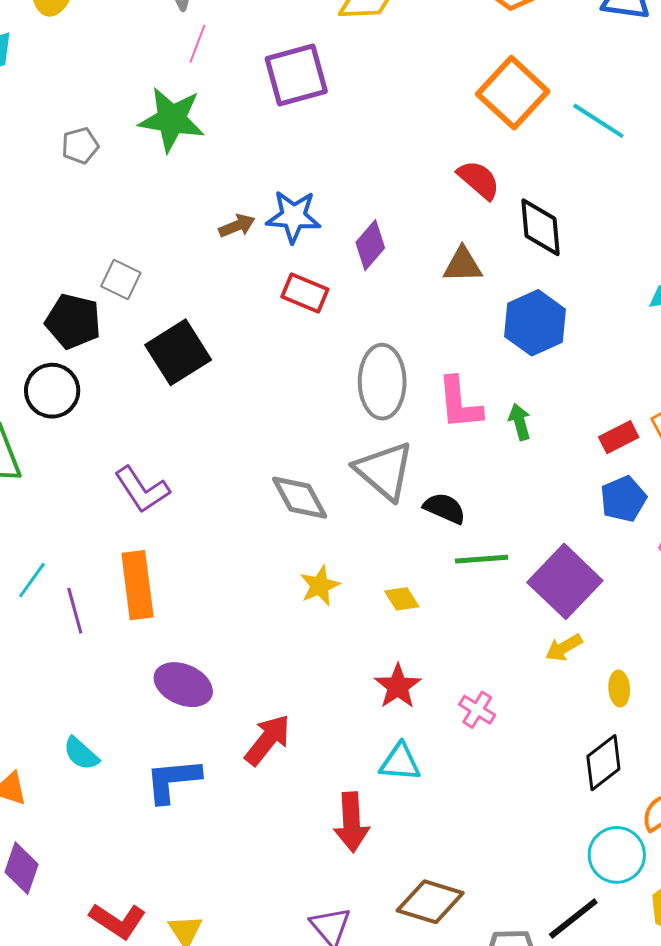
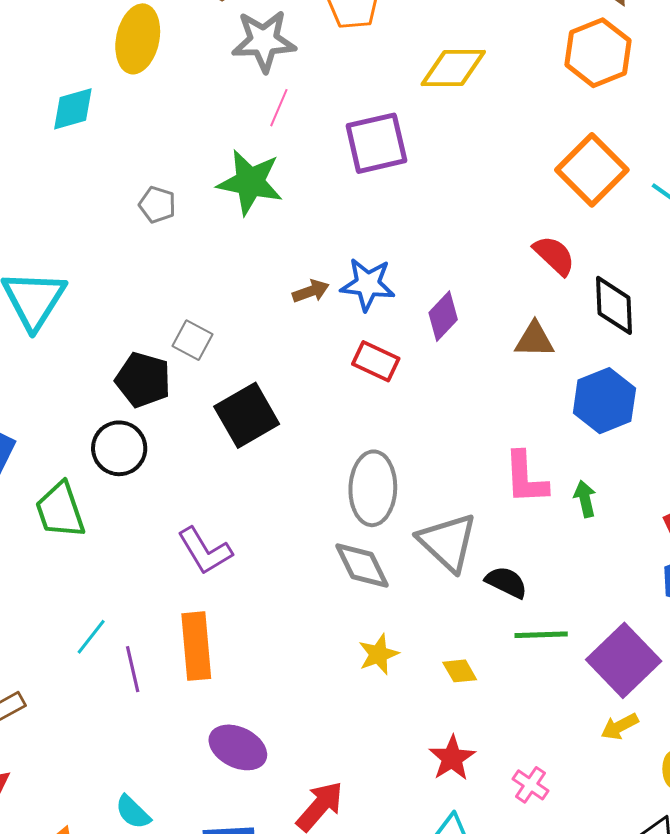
gray pentagon: (80, 146) -> (157, 205), turned 30
gray ellipse: (382, 382) -> (373, 488), moved

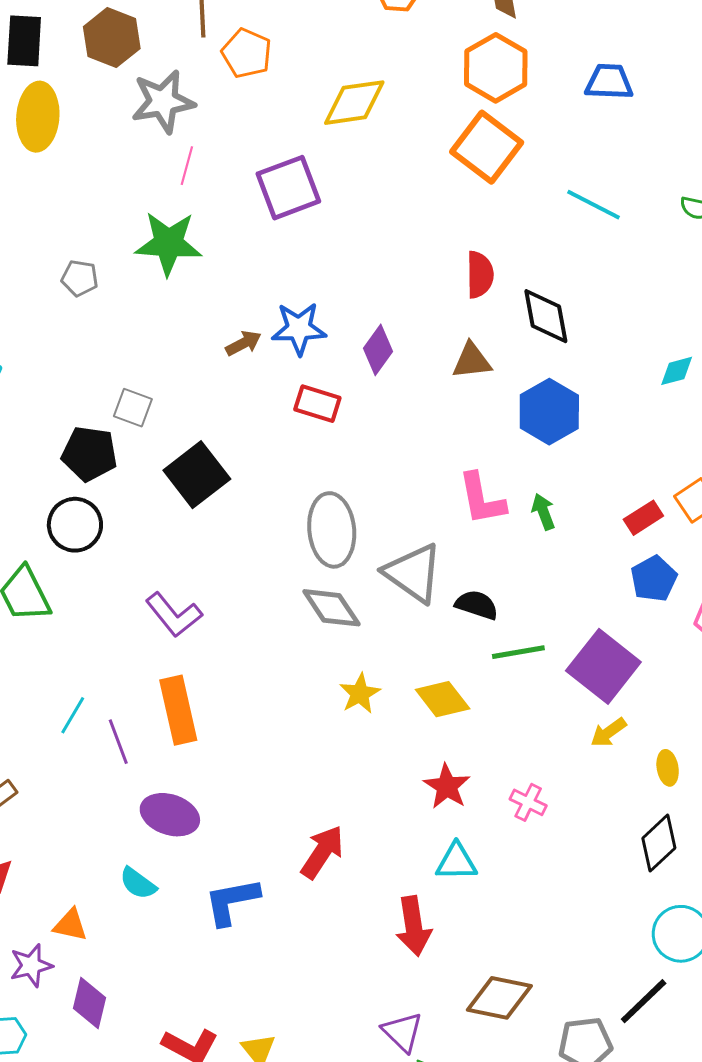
orange square: (592, 170) -> (487, 147), moved
red semicircle: (554, 255) -> (480, 275), turned 54
yellow diamond: (460, 671) -> (443, 699), size x1.5
purple ellipse: (238, 747) -> (170, 815), moved

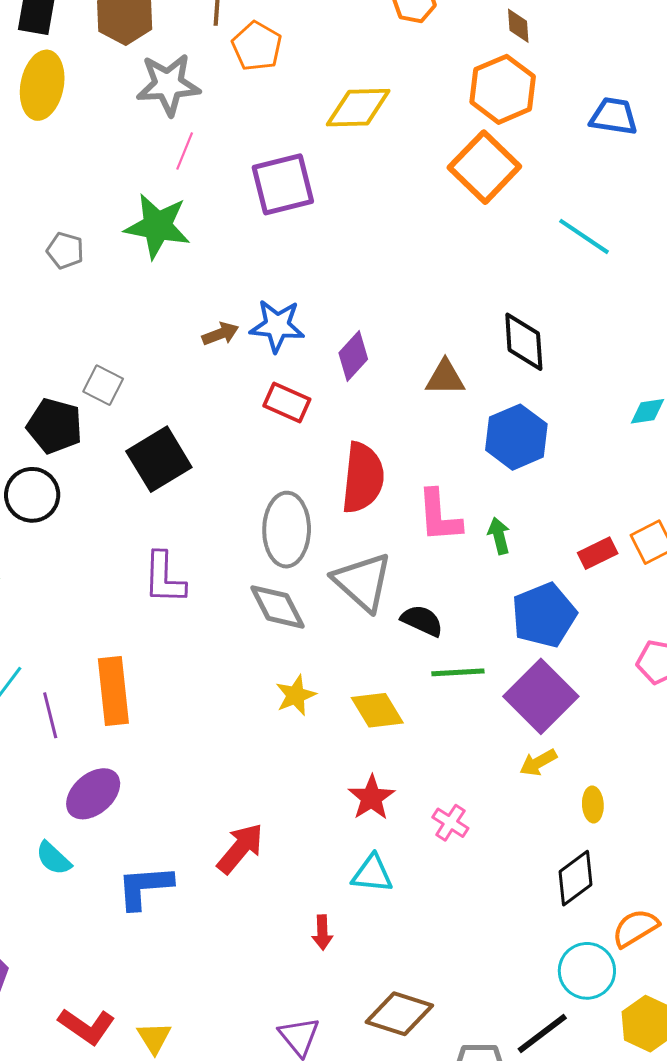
red semicircle: (480, 275) -> (363, 478), moved, size x1.5
blue pentagon: (654, 579) -> (544, 615), moved, size x1.4
purple L-shape: (174, 615) -> (164, 578), moved, turned 34
purple ellipse: (170, 815) -> (93, 794), turned -66
red arrow: (414, 926) -> (322, 932), size x0.6

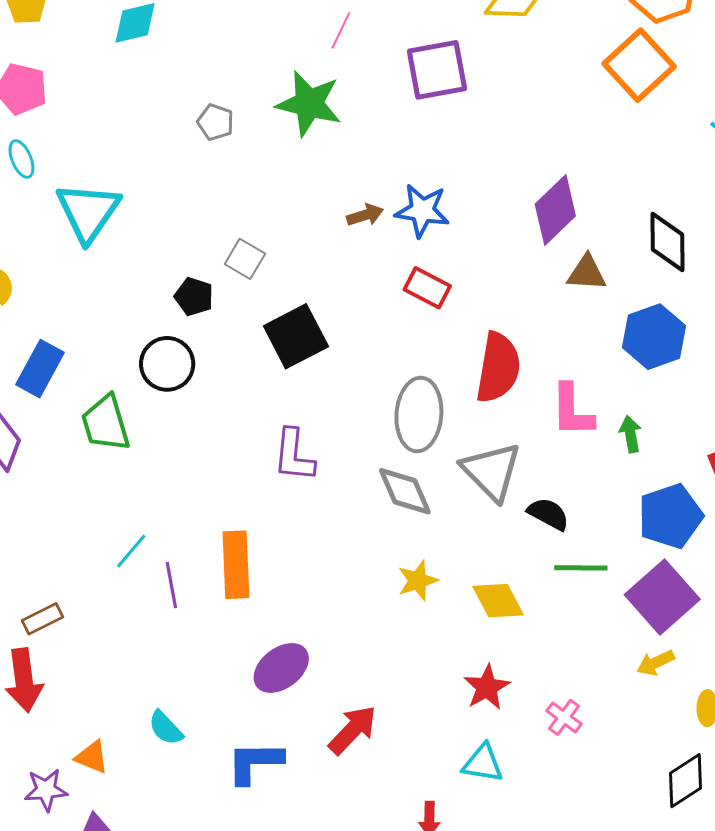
purple diamond: (353, 356) -> (555, 210), moved, size x1.4
black pentagon: (55, 426) -> (194, 297), size x0.7
purple ellipse: (93, 794) -> (281, 668), moved

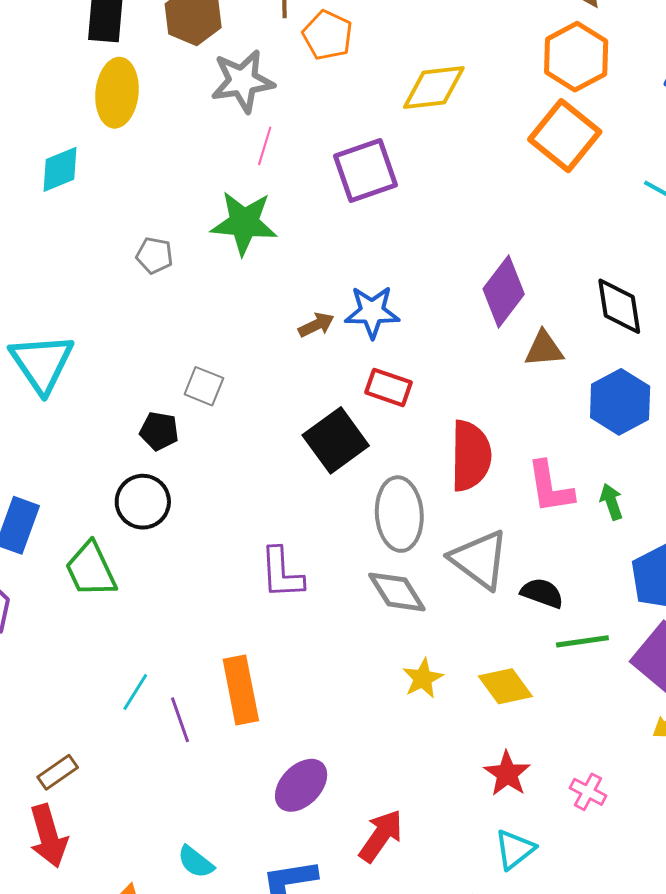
black square: (296, 336) -> (336, 440), moved
cyan triangle: (483, 763) -> (515, 849), turned -39

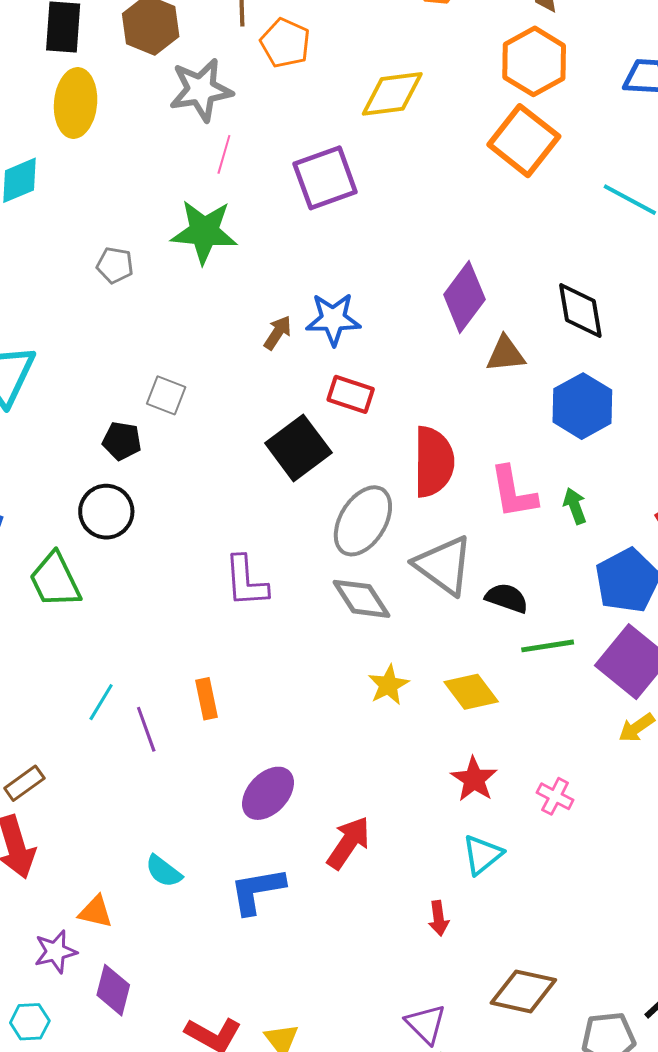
brown arrow: (316, 325) -> (278, 333), turned -30
gray ellipse: (399, 514) -> (363, 521), turned 36
orange rectangle: (241, 690) -> (207, 699), size x0.6

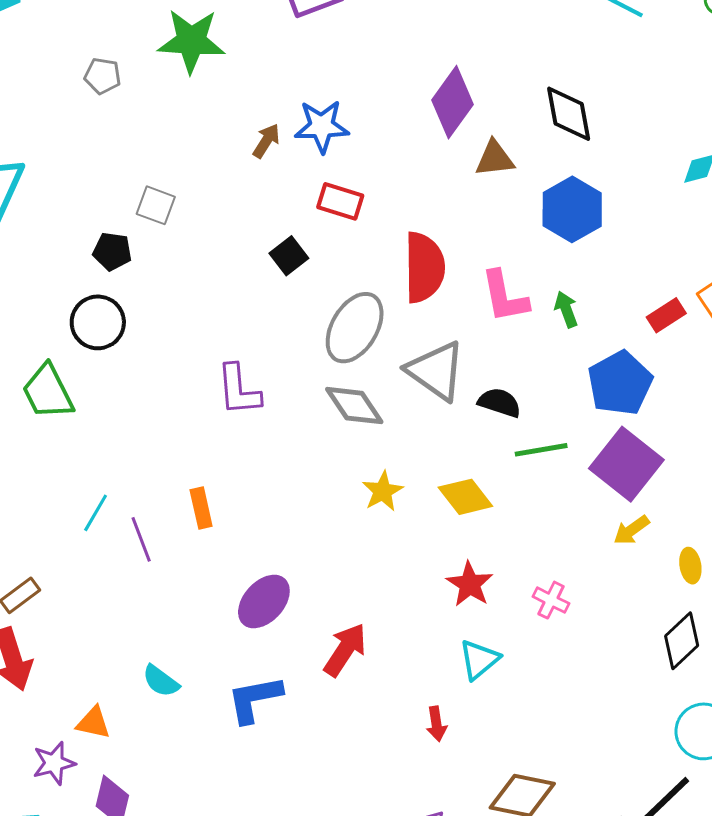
black square: (298, 448) -> (289, 256), size x0.6

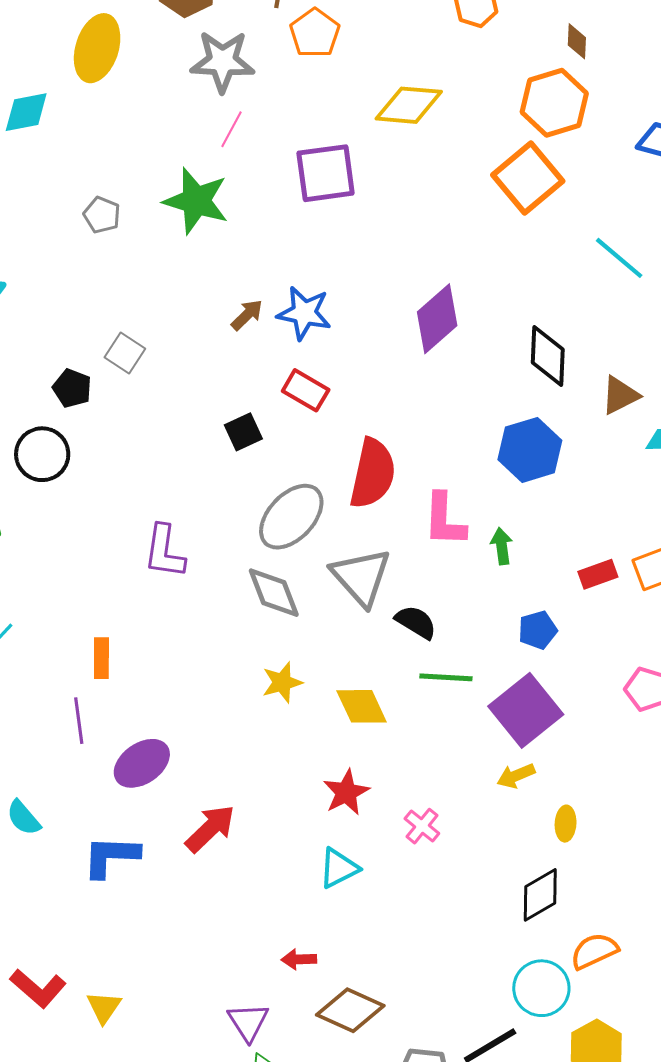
brown triangle: (495, 159) -> (620, 395), moved, turned -33
blue pentagon: (620, 383) -> (538, 630), size x0.6
purple line: (141, 539) -> (79, 721), moved
red arrow: (436, 724) -> (299, 959), moved, turned 84

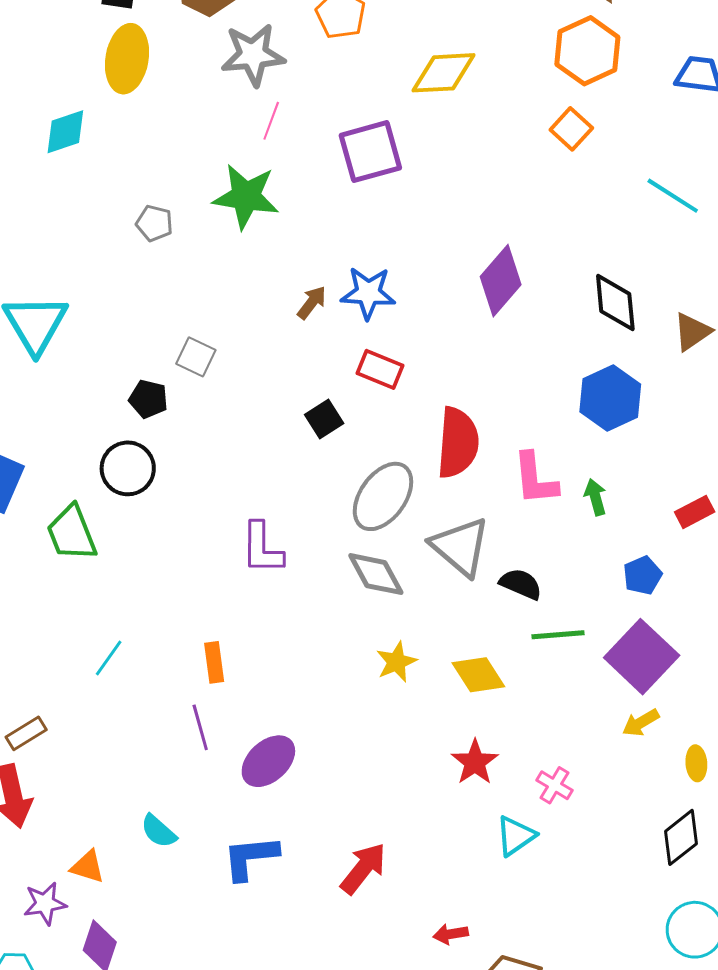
orange square: (528, 178) -> (571, 129), size x0.6
red arrow: (210, 829) -> (363, 868), moved
cyan triangle: (339, 868) -> (516, 836), moved

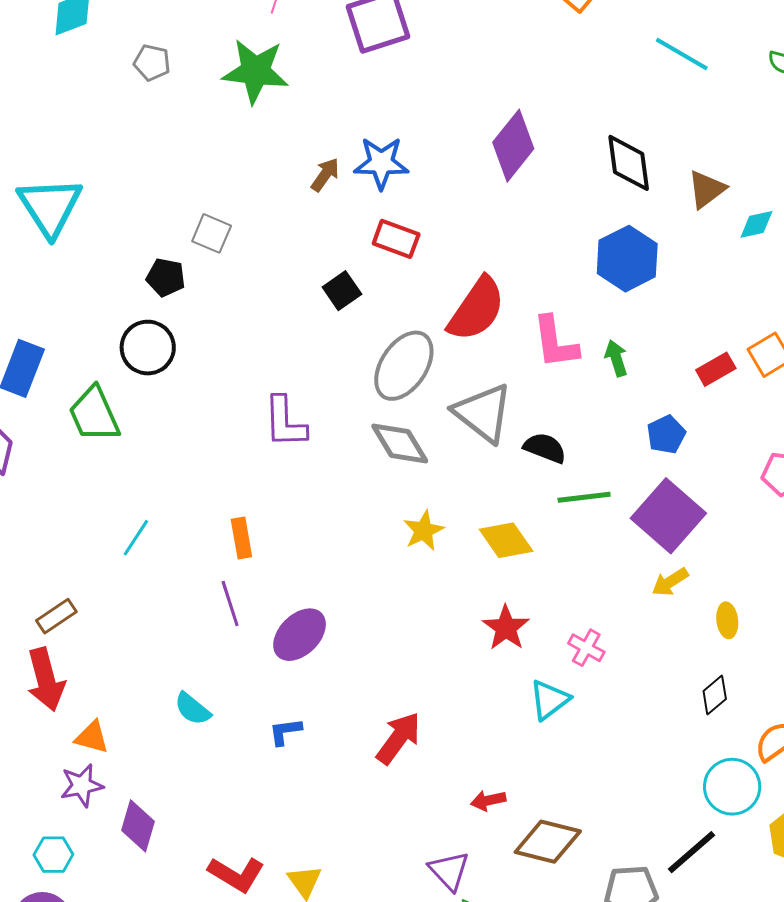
gray pentagon: (154, 223) -> (152, 63), moved
red semicircle: (458, 443) -> (477, 309), turned 32
black diamond: (681, 837) -> (715, 695), size x0.7
blue L-shape: (250, 857) -> (285, 732), size x0.6
orange triangle: (88, 867) -> (92, 737), moved

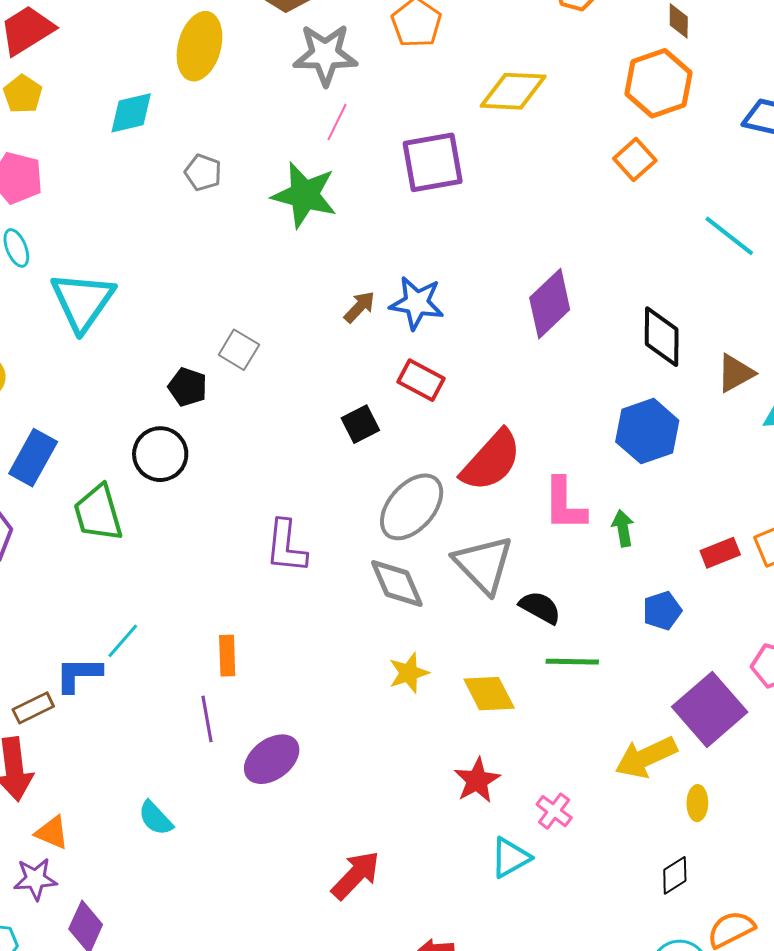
purple square: (668, 516) -> (710, 709), moved
yellow arrow: (670, 582) -> (646, 757), size x1.6
blue L-shape: (285, 732) -> (78, 674), moved, size x1.4

